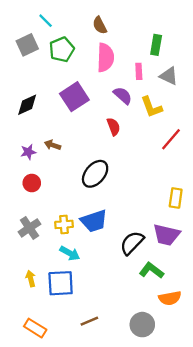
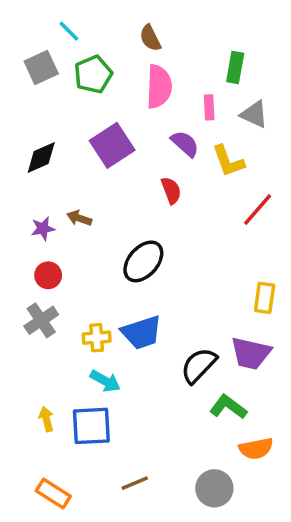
gray cross: (29, 228) -> (41, 320), moved

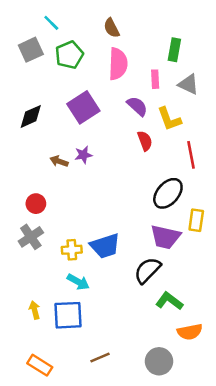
red semicircle: (171, 190) -> (145, 141), moved
red line: (258, 209) -> (191, 155), turned -52
purple star: (43, 229) -> (83, 155), moved
black ellipse: (143, 261) -> (168, 193), moved
purple trapezoid: (251, 353) -> (165, 237), moved

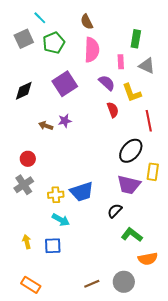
black semicircle: (147, 270) -> (115, 211), size x0.7
blue square: (68, 315) -> (53, 246), size x0.7
brown line: (100, 357) -> (92, 284), moved

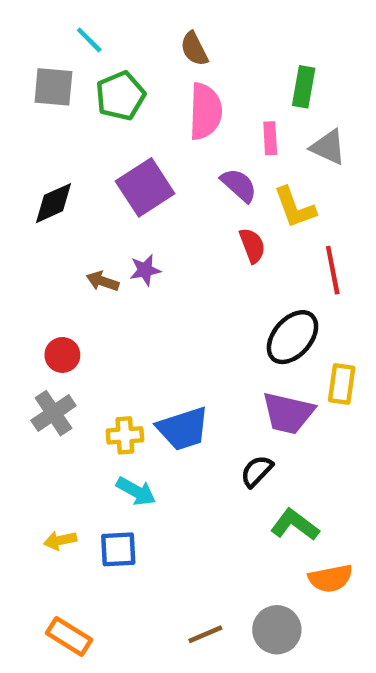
gray square: (24, 39) -> (53, 87), turned 30
yellow arrow: (27, 242) -> (60, 540), turned -88

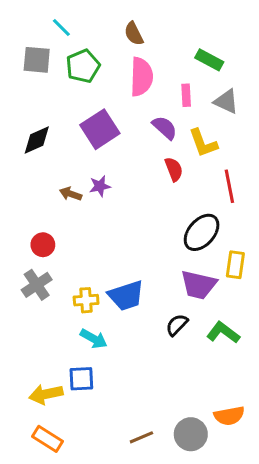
green rectangle: (304, 87) -> (209, 60), turned -72
green L-shape: (295, 525) -> (223, 333), moved
yellow arrow: (60, 540) -> (46, 394), moved, size x1.5
orange semicircle: (330, 578) -> (229, 416), moved

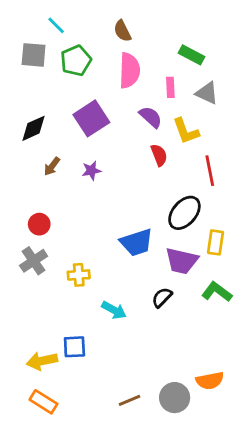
brown arrow: (71, 194) -> (52, 166), moved, turned -72
blue trapezoid: (126, 296) -> (137, 242), moved
green L-shape: (223, 333) -> (217, 292), moved
cyan arrow: (94, 339) -> (114, 310), moved

